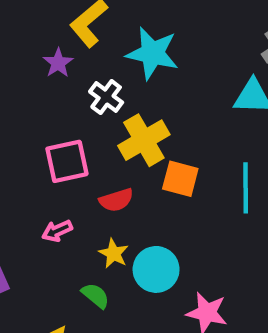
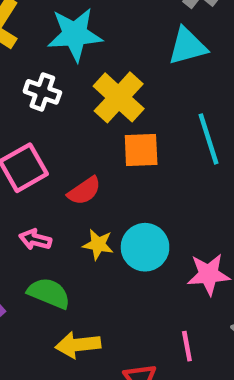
yellow cross: (144, 140) -> (119, 97), moved
pink arrow: (57, 231) -> (35, 239), turned 56
green semicircle: (95, 296) -> (49, 293), moved, size x1.4

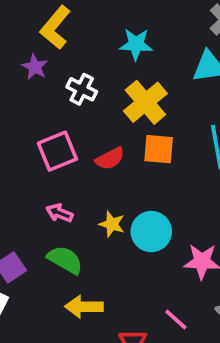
cyan star: (75, 34) -> (136, 44), moved, size x0.7
red semicircle: (84, 191) -> (110, 159), moved
pink line: (187, 346) -> (176, 320), turned -45

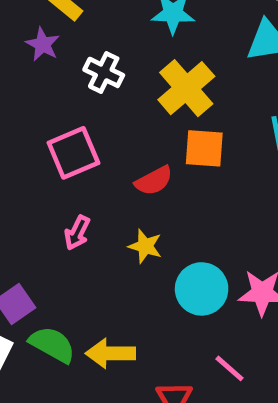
red semicircle: (110, 159) -> (154, 181), moved
pink arrow: (59, 213) -> (77, 233), turned -85
cyan circle: (151, 232) -> (202, 289), moved
green semicircle: (65, 260) -> (52, 345), moved

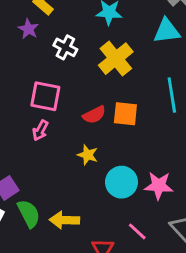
orange square: (204, 148) -> (125, 114), moved
pink square: (73, 153) -> (45, 96), turned 32
pink arrow: (77, 233) -> (40, 130), moved
green semicircle: (52, 345) -> (29, 214), turned 32

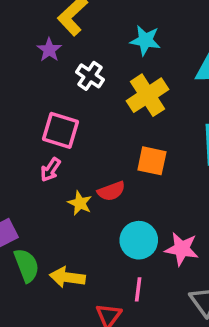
red semicircle: (94, 115) -> (111, 191), moved
yellow star: (88, 155) -> (80, 203), moved
pink line: (137, 231) -> (138, 289), moved, turned 48

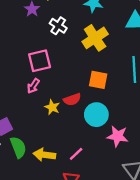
pink square: (61, 130) -> (40, 61), turned -30
cyan circle: (139, 240) -> (96, 115), moved
pink line: (138, 289) -> (76, 154), moved, turned 40

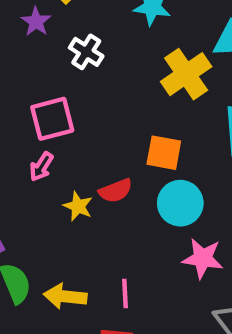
yellow cross: (95, 38) -> (186, 74), moved
cyan circle: (96, 115) -> (180, 203), moved
pink line: (76, 154) -> (125, 294), turned -48

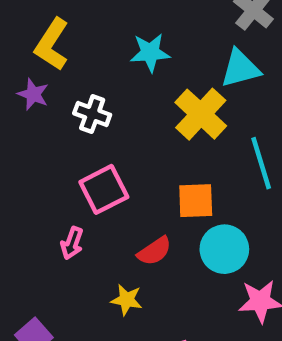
pink square: (52, 119) -> (104, 189), moved
yellow star: (78, 206) -> (127, 300), moved

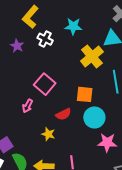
purple star: (33, 94) -> (17, 46), moved
white cross: (92, 114) -> (45, 39), moved
pink square: (104, 189) -> (45, 84), turned -30

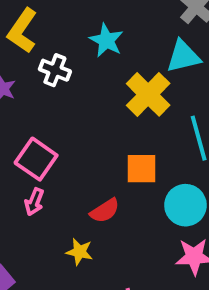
cyan star: (73, 26) -> (106, 40), turned 30
pink square: (45, 84) -> (36, 159), moved
cyan circle: (94, 117) -> (185, 205), moved

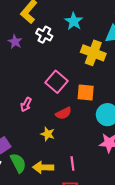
yellow cross: (148, 94) -> (93, 53), turned -30
pink square: (36, 159) -> (56, 82), moved

